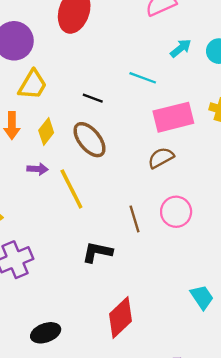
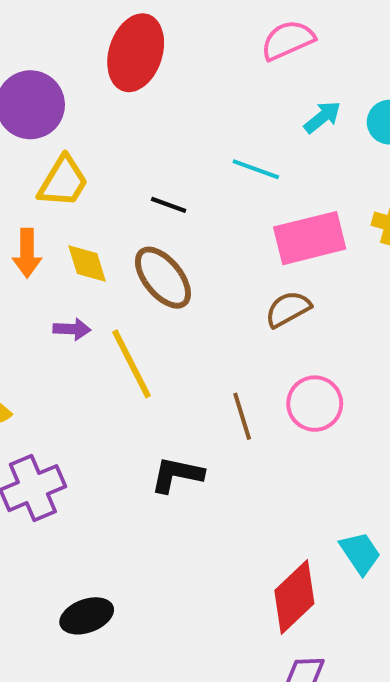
yellow diamond: (46, 132) -> (87, 264), turned -56
red diamond: (121, 318) -> (294, 597), moved

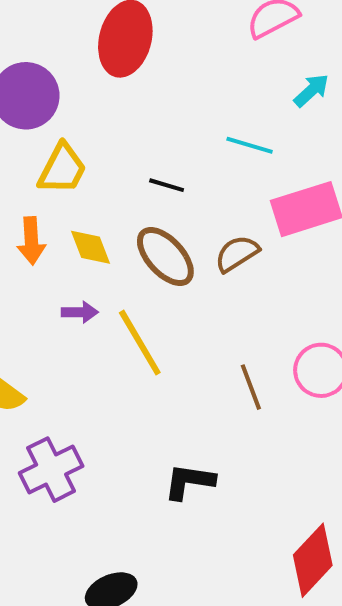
brown semicircle: (288, 309) -> (237, 254), moved
black L-shape: (177, 475) -> (189, 481), moved

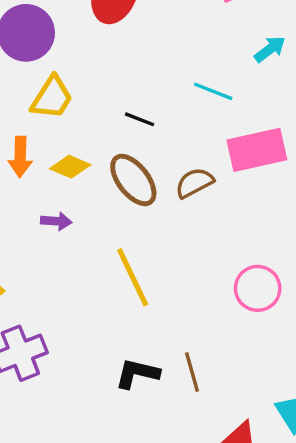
yellow diamond: (90, 247) -> (70, 167), turned -51
yellow line: (140, 343) -> (133, 277), moved
brown line: (251, 387) -> (192, 372), moved

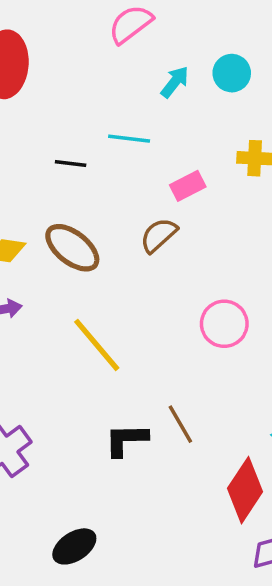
black line: (140, 119) -> (71, 164), moved
pink rectangle: (257, 150) -> (188, 186), size x0.6
brown semicircle: (194, 183) -> (159, 235), moved

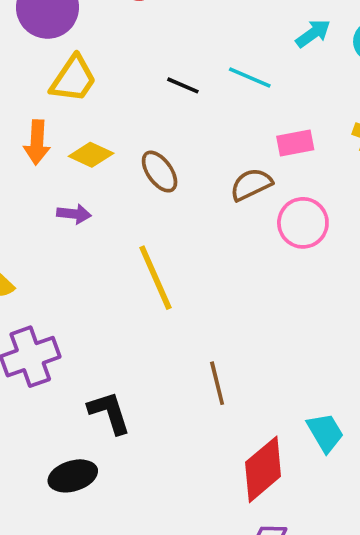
brown ellipse: (72, 248) -> (160, 172), size x0.7
pink circle: (224, 324) -> (303, 223), moved
black L-shape: (126, 440) -> (109, 413), moved, turned 57

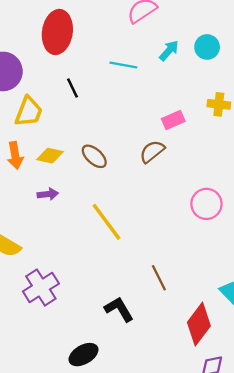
cyan line: (250, 77) -> (123, 65), moved
black line: (183, 85) -> (73, 88), moved, turned 54
pink circle: (303, 223) -> (206, 204), moved
black L-shape: (109, 413) -> (119, 309), moved

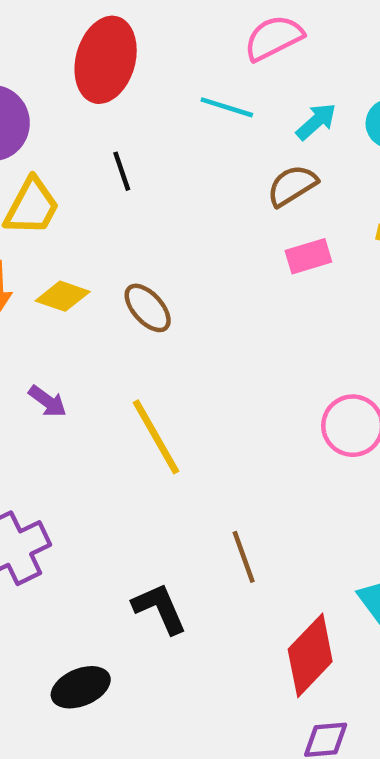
cyan line: (123, 65) -> (227, 107), moved
brown semicircle: (152, 152) -> (292, 185), moved
purple arrow: (48, 194) -> (48, 401), moved, turned 36

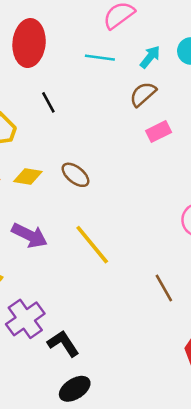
purple arrow: (48, 401) -> (30, 235), size x1.6
brown line: (244, 557) -> (164, 288), moved
black L-shape: (160, 608) -> (63, 344), moved

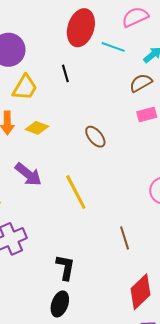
red ellipse: (29, 43) -> (81, 28), moved
brown ellipse: (75, 175) -> (95, 137), moved
black L-shape: (63, 344) -> (65, 267), moved, turned 32
black ellipse: (75, 389) -> (60, 304), moved, turned -50

